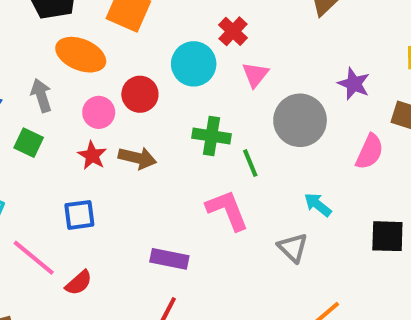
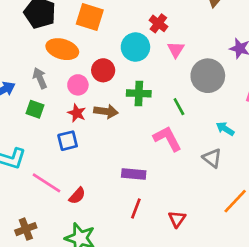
green cross: (212, 136) -> (139, 93), moved
blue square: (79, 215) -> (68, 141), moved

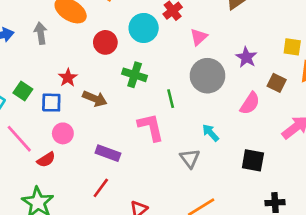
pink triangle: (176, 50) -> (199, 37), moved
pink circle: (78, 85) -> (63, 133), moved
green square: (35, 109) -> (23, 91), moved
brown arrow: (106, 111) -> (95, 99), moved

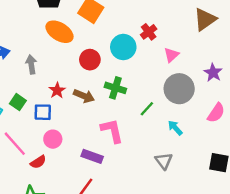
gray arrow: (41, 33) -> (31, 64), moved
brown arrow: (95, 99) -> (84, 96), moved
green line: (171, 99) -> (147, 109), turned 56
pink L-shape: (151, 127) -> (112, 131), moved
cyan arrow: (211, 133) -> (175, 128), moved

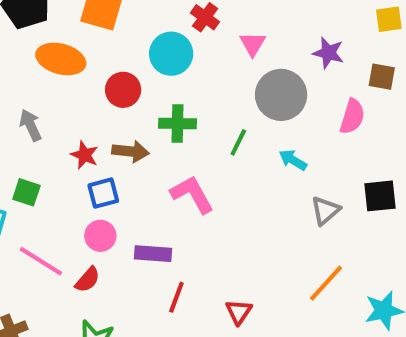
blue square: (43, 112) -> (103, 193), moved
purple rectangle: (92, 156) -> (153, 254), moved
gray triangle: (164, 161) -> (325, 211), moved, turned 42

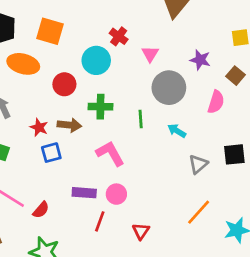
brown square: (382, 77) -> (235, 76), turned 30
green line: (238, 142) -> (141, 119), turned -30
pink circle: (100, 236) -> (116, 194), moved

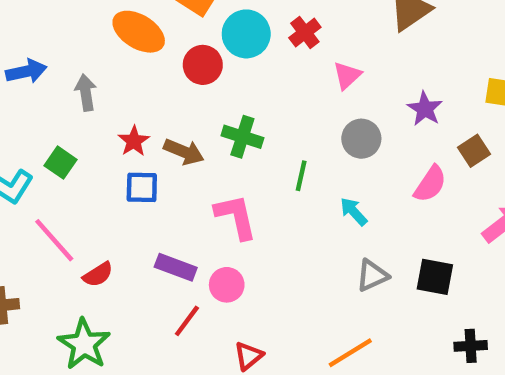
cyan circle: (96, 60) -> (246, 34), moved
red circle: (64, 84) -> (203, 65), moved
gray circle: (169, 88) -> (361, 139), size x0.7

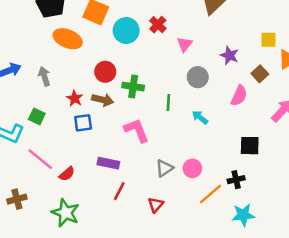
red circle: (203, 65) -> (105, 72), moved
gray triangle: (372, 275) -> (164, 168), moved
pink circle: (227, 285) -> (192, 168), moved
black cross: (471, 346) -> (236, 180), moved

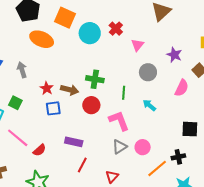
red circle: (105, 72) -> (91, 105), moved
pink L-shape: (137, 130) -> (119, 121), moved

